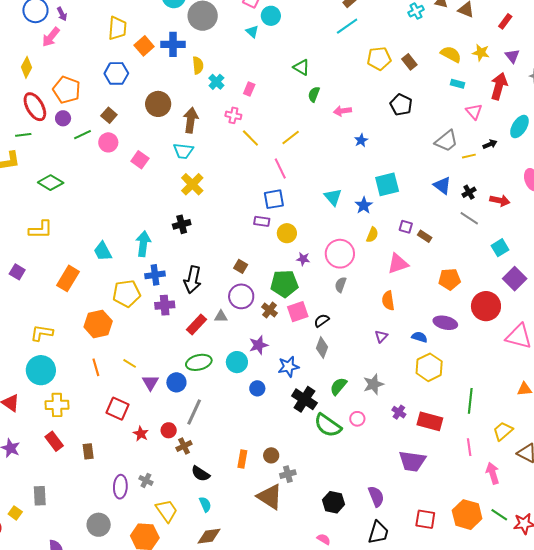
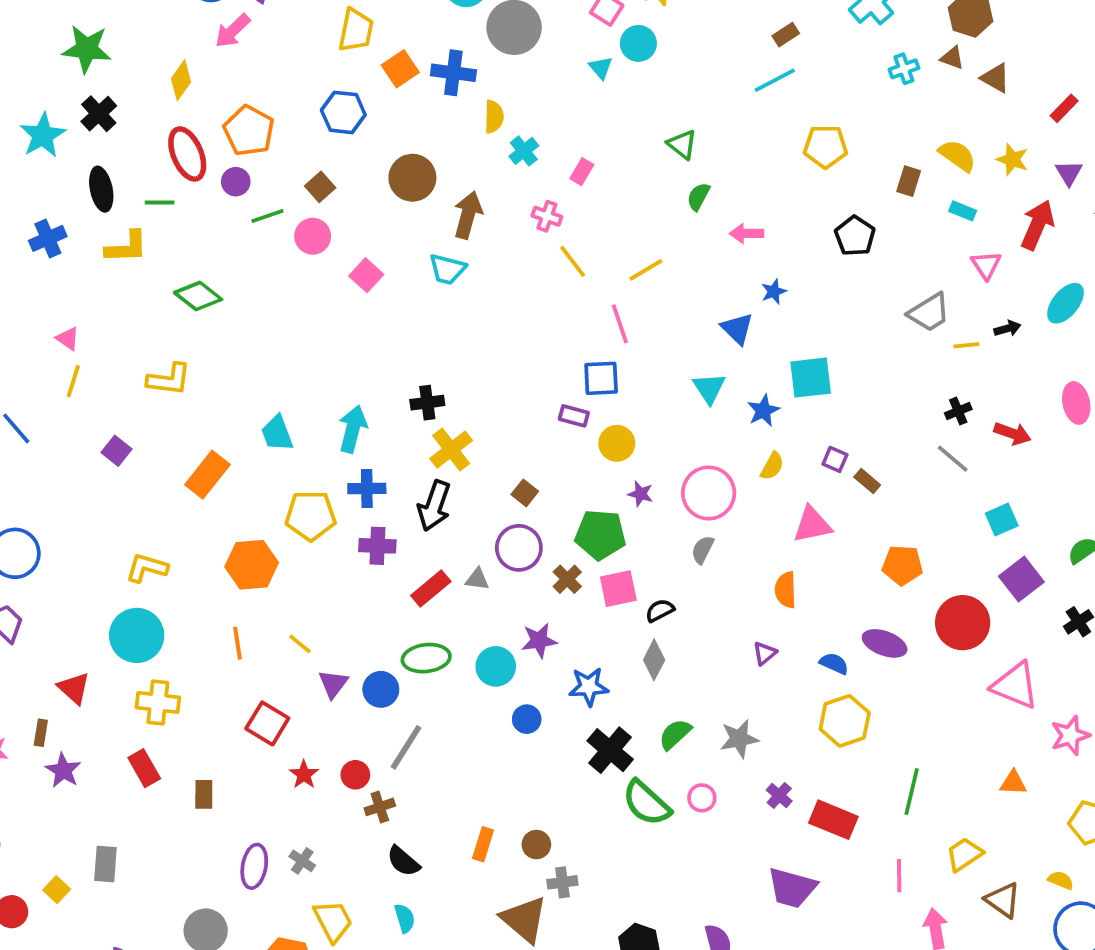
brown rectangle: (409, 62) -> (909, 181), moved, turned 49
yellow cross: (192, 184) -> (451, 450), moved
blue triangle: (442, 185) -> (737, 329), moved

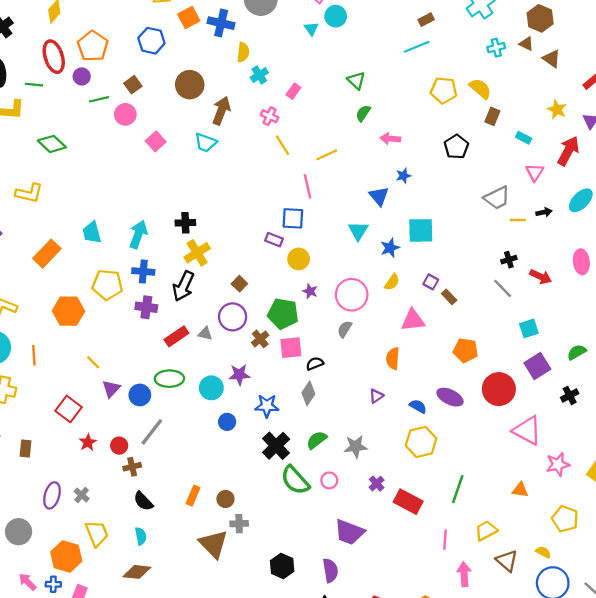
yellow semicircle: (957, 156) -> (480, 89), moved
orange line: (237, 643) -> (34, 355), moved
purple trapezoid: (792, 888) -> (349, 532), moved

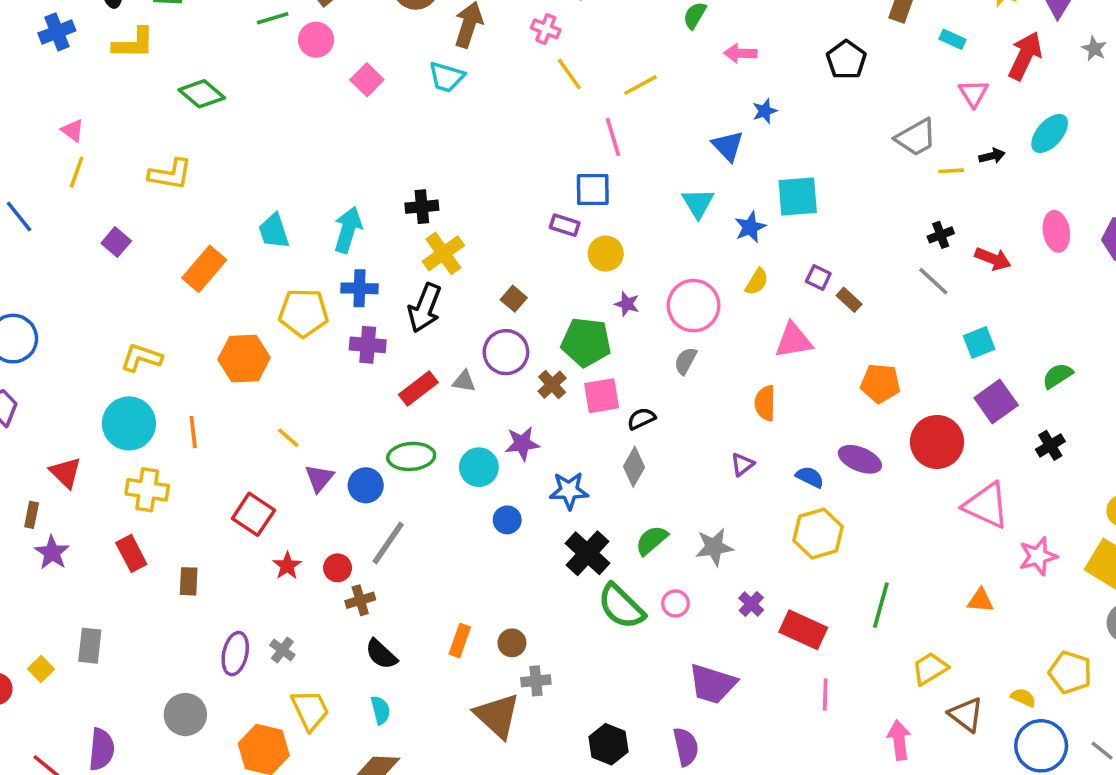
yellow pentagon: (565, 519) -> (1070, 672), moved
pink line: (445, 540) -> (825, 695), moved

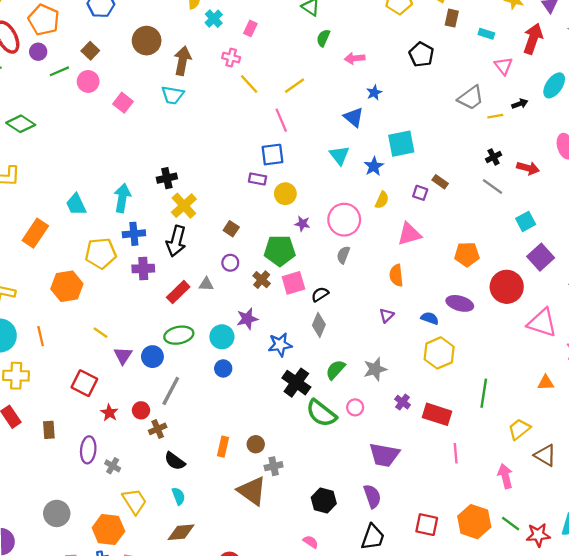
brown rectangle: (849, 300) -> (440, 182), moved
purple circle: (506, 352) -> (230, 263), size x0.6
blue circle: (507, 520) -> (223, 368), moved
purple ellipse: (235, 654) -> (88, 450), moved

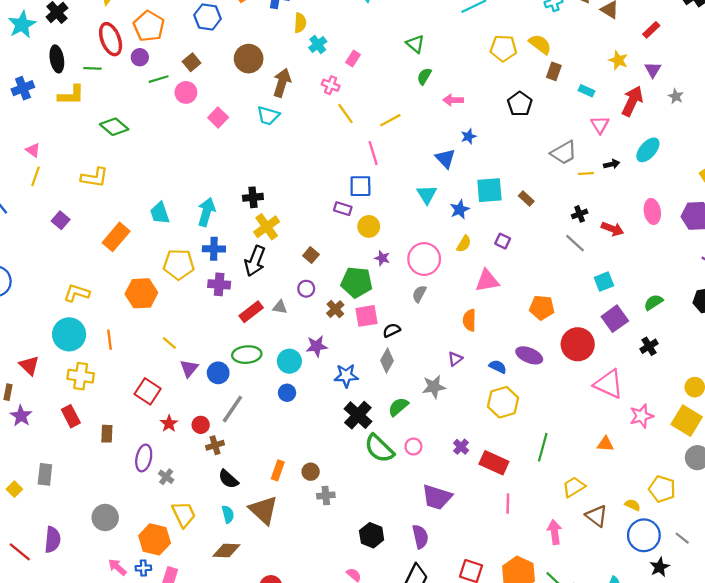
brown rectangle: (440, 182) -> (526, 199), moved
gray star: (375, 369) -> (434, 387), moved
brown triangle: (252, 491) -> (263, 510), moved

